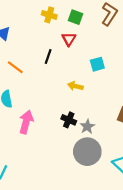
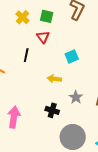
yellow cross: (49, 15) -> (22, 17), turned 32
gray star: (87, 126) -> (76, 97), moved

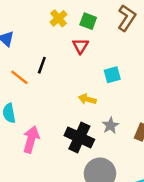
black line: (26, 55) -> (42, 65), moved
black cross: (52, 110) -> (79, 137), size x1.6

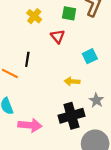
green square: (88, 21) -> (69, 13), moved
black cross: (79, 137) -> (71, 116), turned -30
pink arrow: (31, 139) -> (30, 125), turned 90

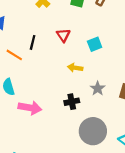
red triangle: (58, 36) -> (63, 35), moved
black cross: (71, 116) -> (72, 102), size x0.6

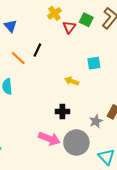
red triangle: (63, 35) -> (69, 27), moved
gray star: (98, 88) -> (96, 121), moved
pink arrow: (30, 108) -> (49, 139), moved

